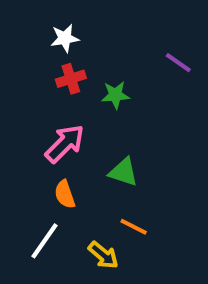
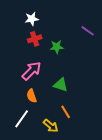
orange line: (134, 227) -> (66, 112), turned 32

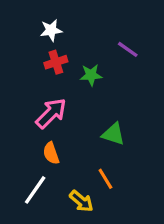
purple line: (88, 31) -> (128, 49), moved
green triangle: (61, 85) -> (113, 134), moved

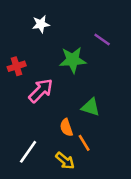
red cross: (56, 62) -> (17, 66), moved
green star: (91, 75) -> (73, 60), size x1.5
orange semicircle: (51, 153) -> (66, 128), moved

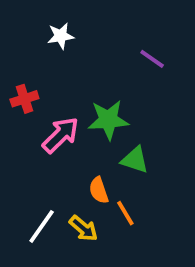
green star: (73, 60) -> (108, 120), moved
yellow arrow: (65, 161) -> (83, 228), moved

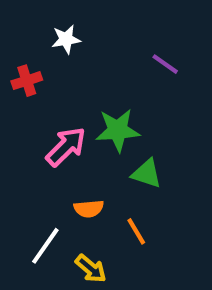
red cross: (24, 99) -> (27, 81), moved
orange semicircle: (99, 190) -> (89, 209), moved, turned -76
yellow arrow: (83, 228) -> (91, 269), moved

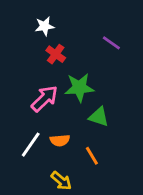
red cross: (27, 81) -> (56, 54), moved, turned -36
white line: (45, 246) -> (31, 145), moved

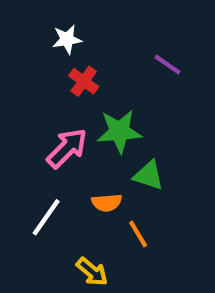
orange semicircle: (60, 140) -> (107, 203), moved

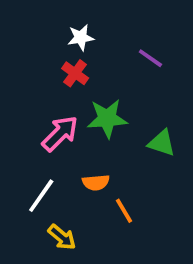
white star: (67, 39) -> (81, 37), moved
green triangle: (149, 175) -> (162, 143), moved
yellow arrow: (92, 272) -> (62, 237), moved

